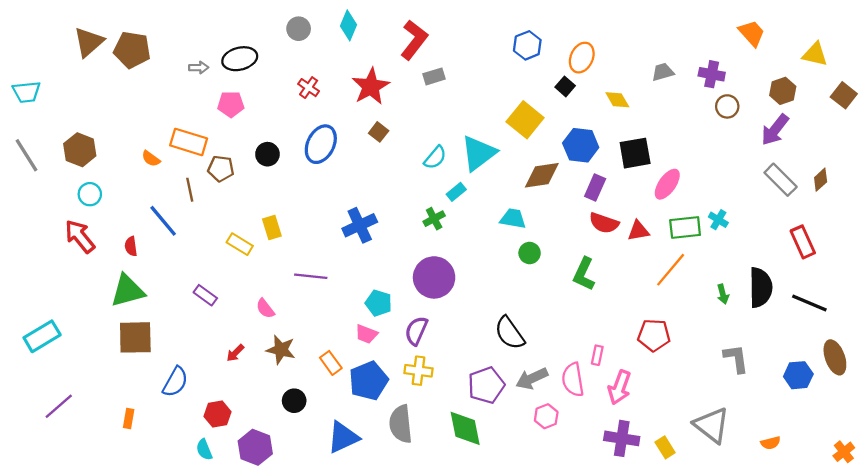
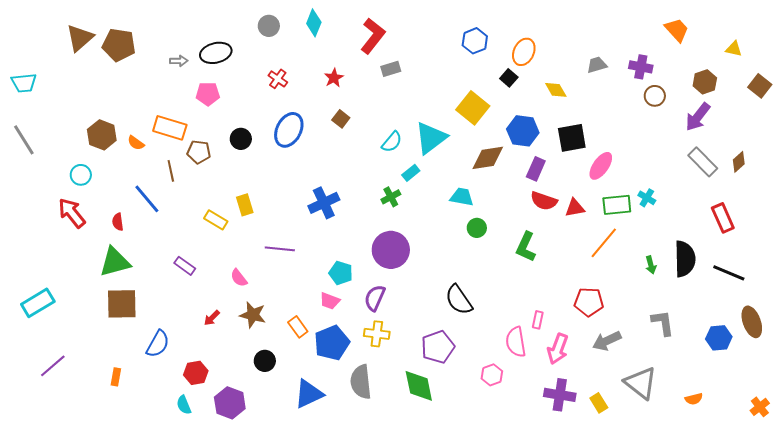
yellow triangle: (815, 54) -> (734, 49), size x0.7
red star: (371, 86) -> (334, 78), size x0.6
brown hexagon: (80, 150) -> (102, 135), moved
gray arrow: (532, 378) -> (607, 341), moved

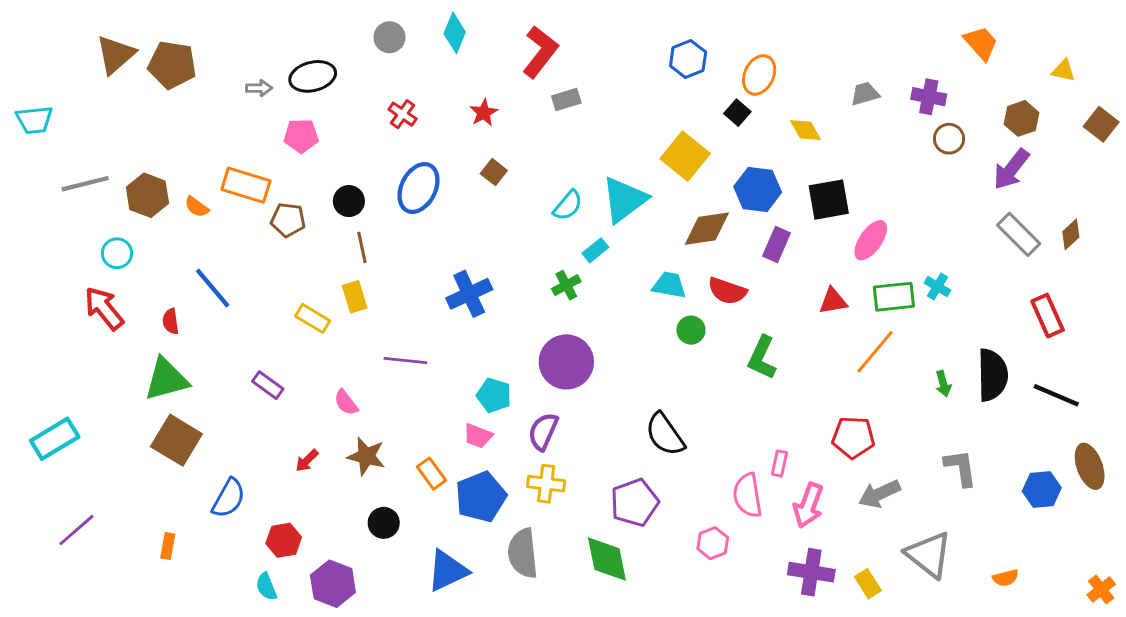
gray line: (24, 140) -> (85, 184), moved, turned -72
brown line: (171, 171) -> (362, 247), moved
red semicircle: (544, 201) -> (727, 291), moved
brown square: (122, 304) -> (176, 440), turned 32

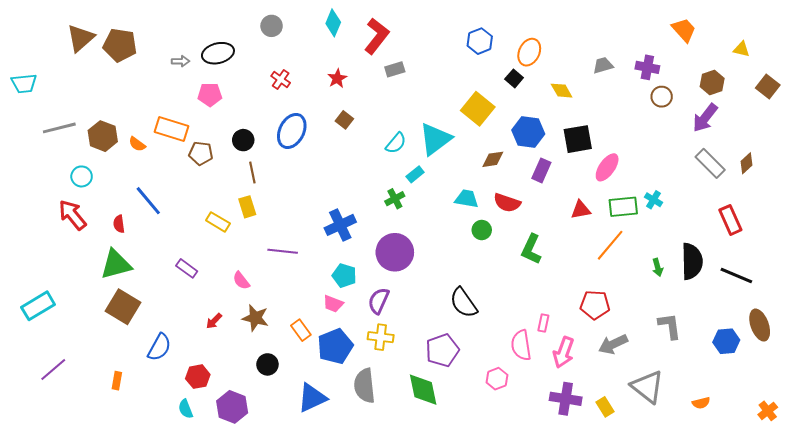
cyan diamond: (455, 33) -> (333, 23), moved
brown diamond: (707, 229) -> (493, 159), size x0.7
blue cross: (469, 294) -> (340, 225), moved

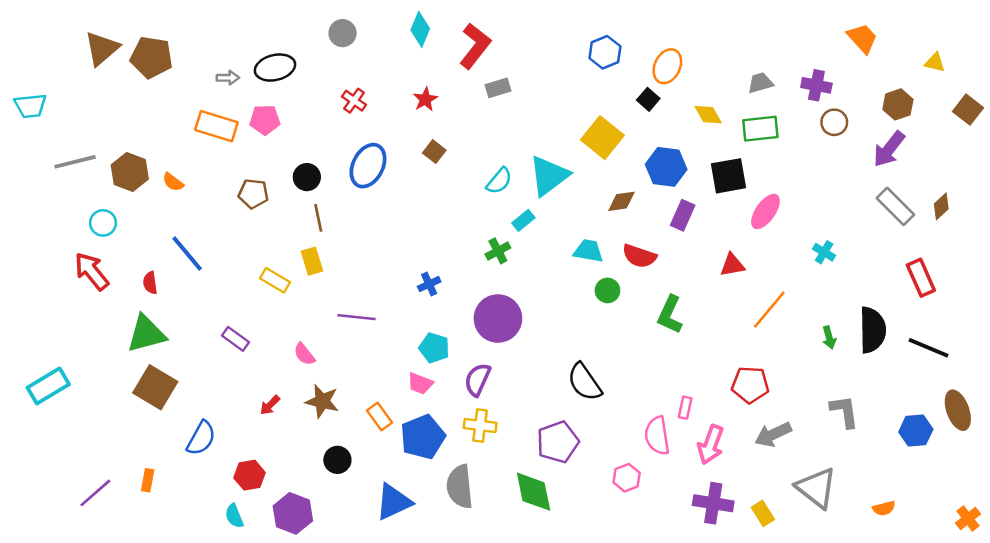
orange rectangle: (171, 129) -> (216, 126), moved
green rectangle: (623, 207) -> (760, 129), moved
blue cross: (340, 225) -> (429, 284), size x0.6
purple line: (53, 369) -> (95, 493), moved

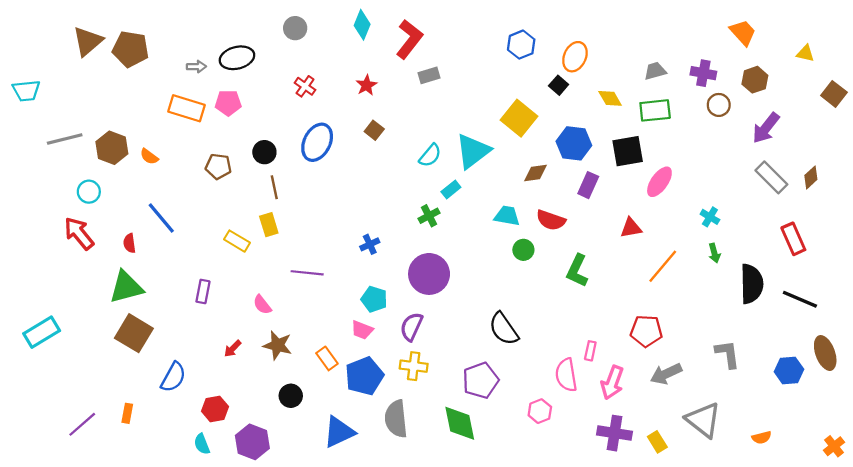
brown hexagon: (898, 104) -> (755, 80), moved
green arrow: (829, 338) -> (714, 253), moved
purple rectangle: (236, 339) -> (203, 292), turned 65

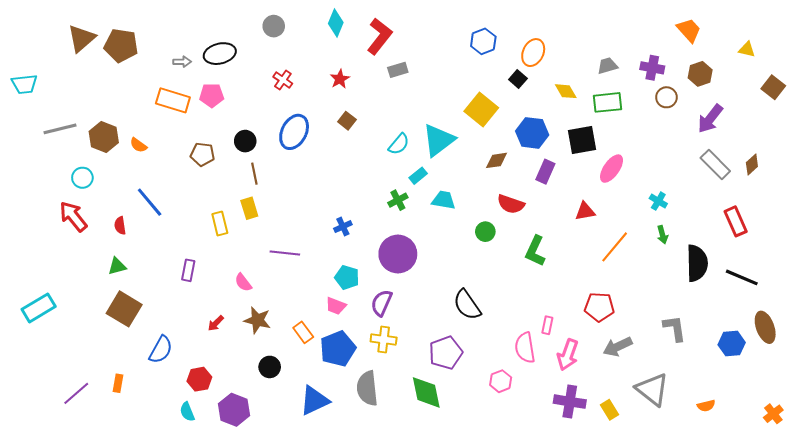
cyan trapezoid: (507, 216) -> (444, 200), moved
yellow rectangle: (237, 241) -> (220, 223), turned 45
green triangle: (126, 287) -> (117, 266), size x0.6

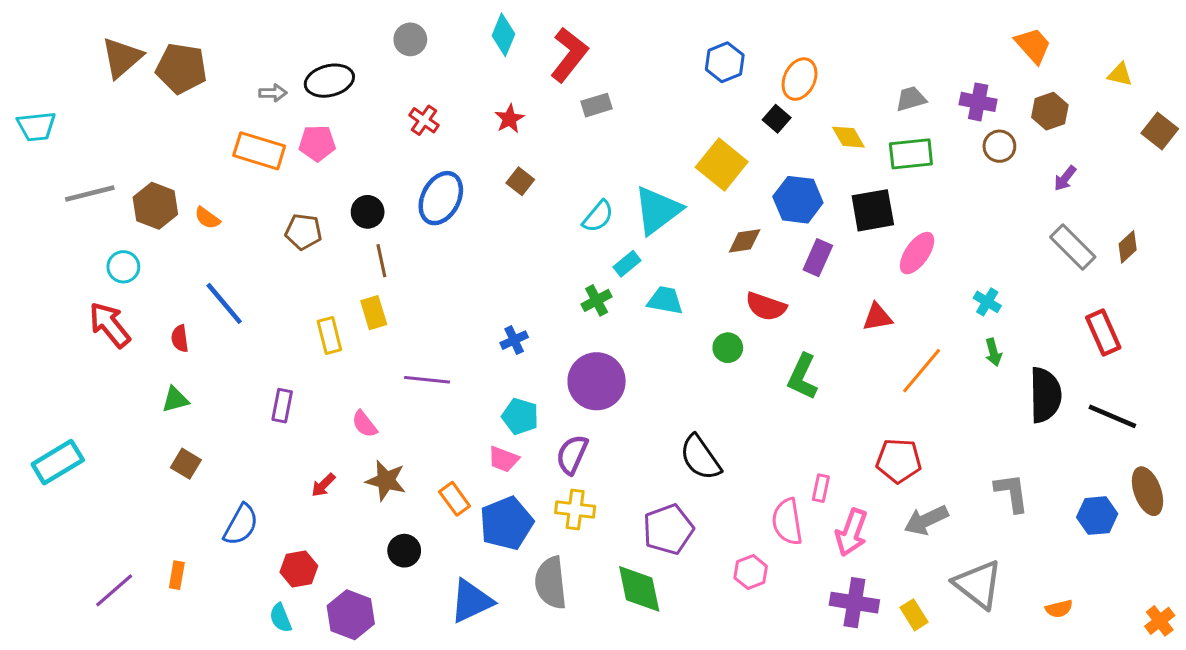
purple arrow: (710, 119) -> (1065, 178), size x0.6
brown square: (124, 309) -> (186, 464), size x0.6

